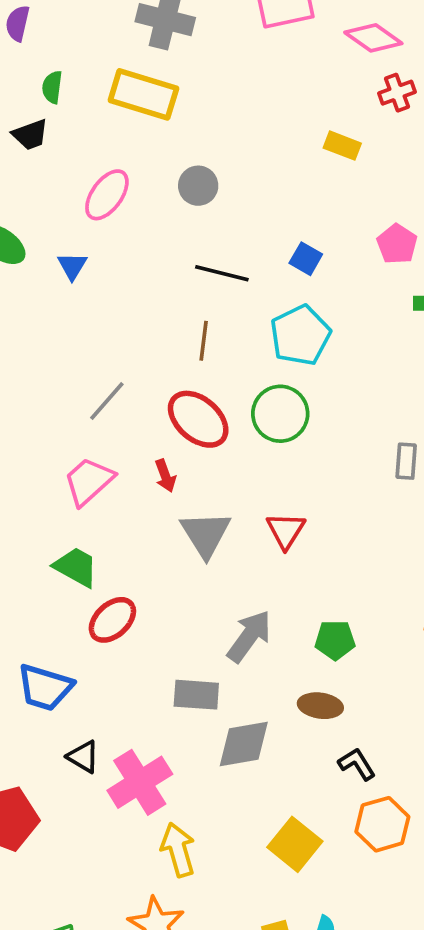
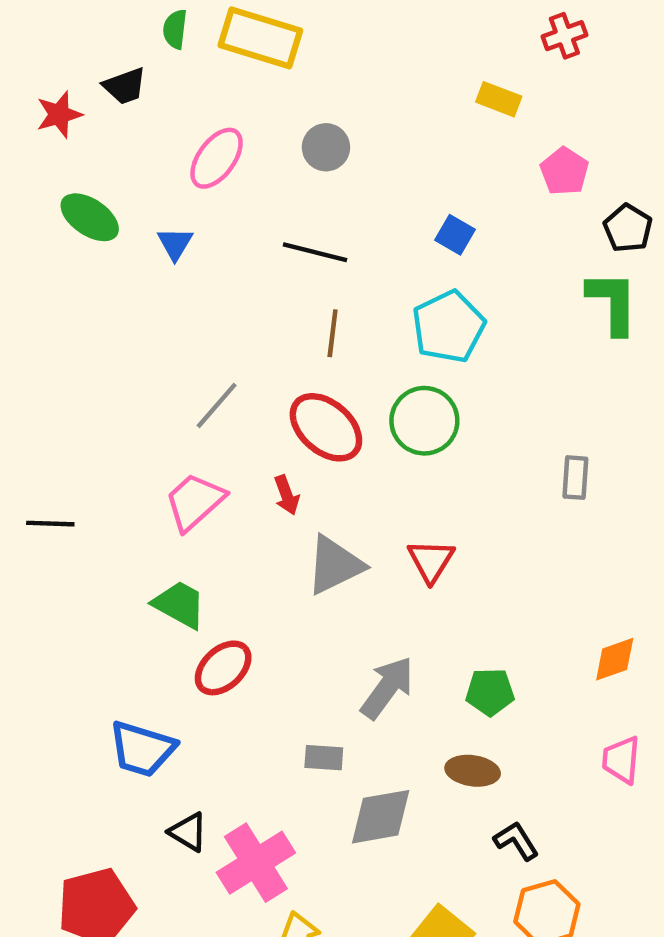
green semicircle: (52, 87) -> (175, 29), moved
pink pentagon: (397, 244) -> (564, 171), moved
black line: (222, 273) -> (315, 252), moved
gray triangle: (205, 534) -> (335, 565), turned 36
gray rectangle: (196, 695) -> (324, 758), size x0.7

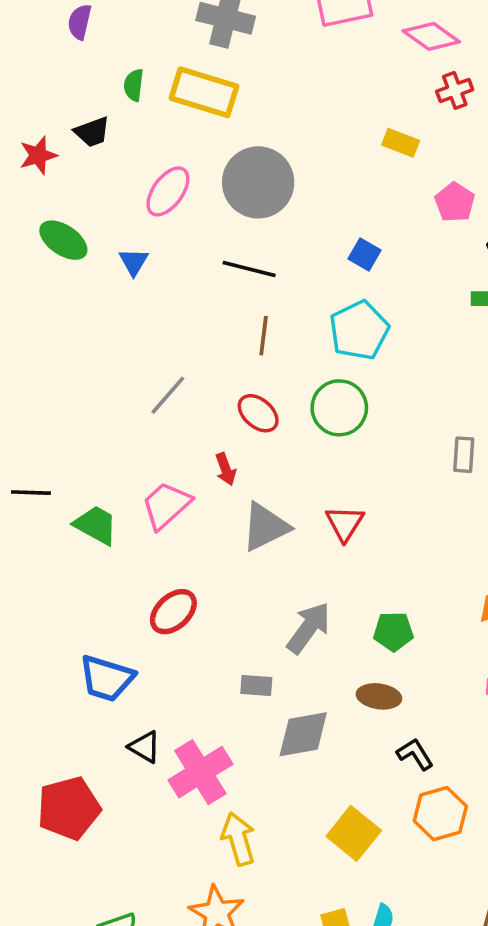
gray circle: (326, 147) -> (258, 182), size x1.8
red ellipse: (326, 427) -> (258, 413), size x0.7
pink trapezoid: (195, 502) -> (166, 505), moved
green trapezoid: (179, 604) -> (96, 525), moved

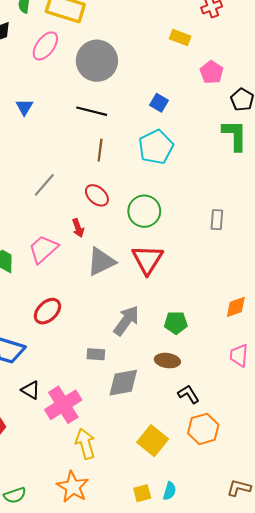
pink ellipse: (168, 191) -> (45, 46), moved
green circle: (339, 408) -> (144, 211), moved
red triangle: (345, 523) -> (147, 260), size x1.4

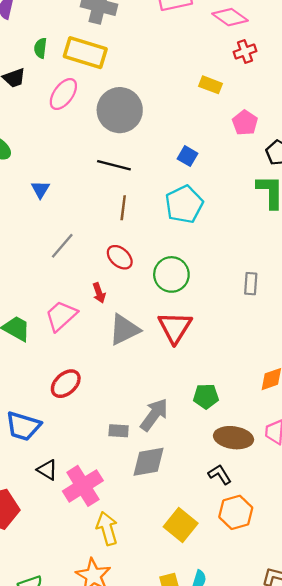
blue triangle: (24, 107) -> (40, 189), moved
gray arrow: (126, 321) -> (154, 415), moved
brown ellipse: (167, 361) -> (233, 438), moved, size x1.4

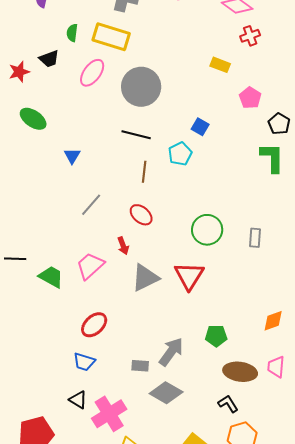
cyan pentagon: (184, 204) -> (180, 154), moved, size x0.7
green circle: (171, 274) -> (207, 230), moved
blue trapezoid: (23, 426) -> (84, 362), moved, size x0.7
gray diamond: (148, 462) -> (166, 393), turned 40

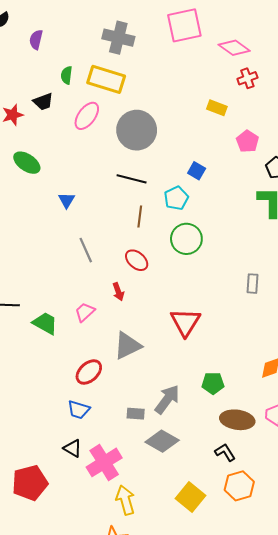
gray line: (91, 205) -> (86, 250), turned -65
green circle: (207, 230) -> (186, 239), moved
pink trapezoid: (90, 266) -> (85, 312), size x0.7
gray triangle: (145, 278) -> (127, 346), moved

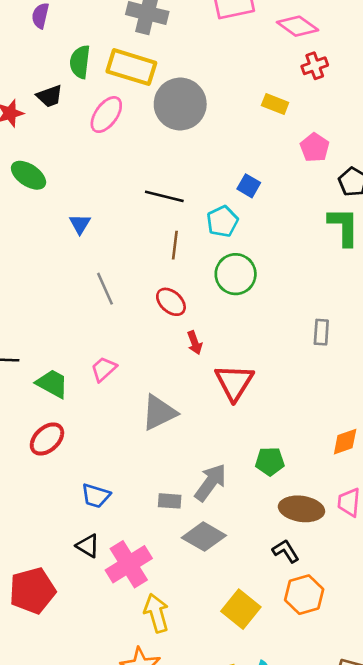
green semicircle: (66, 75) -> (80, 62), size x1.4
gray circle: (137, 130) -> (180, 104), moved
red arrow: (118, 292) -> (195, 343), moved
red ellipse: (89, 372) -> (47, 439), moved

